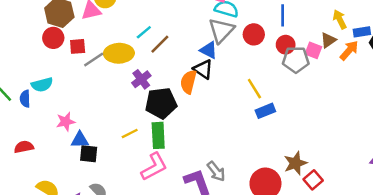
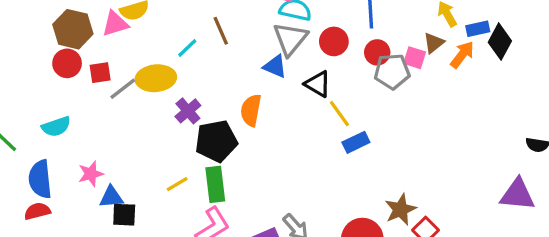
brown line: (160, 44) -> (221, 31), moved, turned -65
black triangle: (203, 69) -> (318, 84), moved
blue semicircle: (25, 99) -> (40, 179), moved, size x1.6

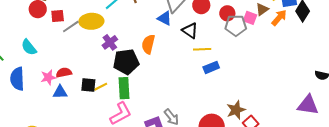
yellow line: (339, 114) -> (202, 49), turned -60
cyan semicircle: (56, 127) -> (29, 47), turned 66
red semicircle: (37, 211) -> (64, 73), moved
black square: (124, 215) -> (88, 85), moved

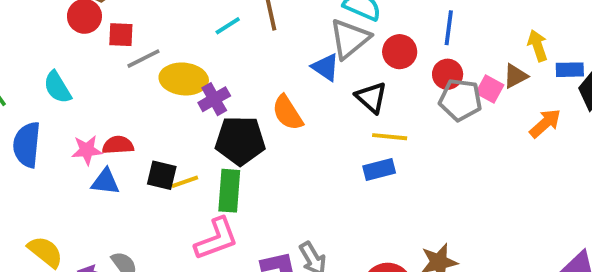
orange arrow: (279, 18) -> (545, 123), moved
yellow ellipse: (91, 21) -> (184, 79), moved
orange semicircle: (148, 44) -> (288, 113), turned -54
blue rectangle: (211, 67) -> (379, 169), moved

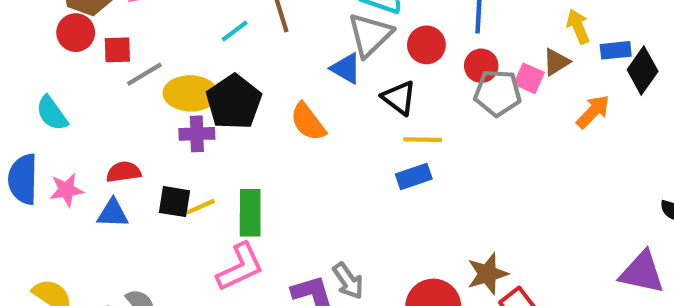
purple cross: (214, 99) -> (197, 134), moved, turned 32
black pentagon: (240, 141) -> (234, 102), moved, turned -30
pink star: (87, 150) -> (66, 190), moved

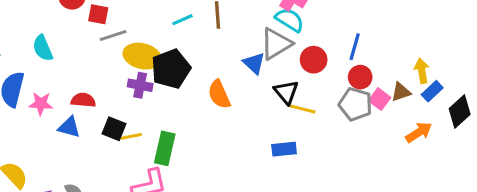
blue rectangle: (616, 50) -> (432, 91), moved, turned -50
red circle: (481, 66) -> (360, 77), moved
yellow line: (423, 140) -> (302, 109), moved

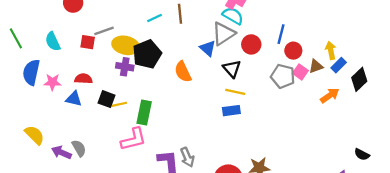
red square: (98, 14) -> (88, 42), moved
red circle: (360, 77) -> (293, 51), moved
yellow line: (302, 109) -> (235, 92), moved

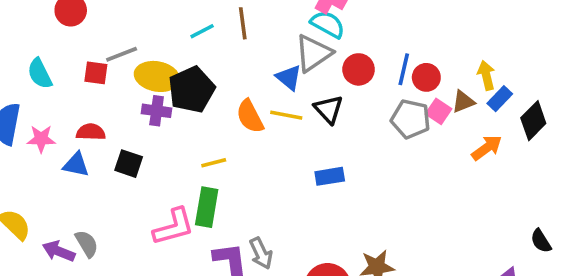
blue line: (281, 34) -> (404, 69), moved
yellow line: (235, 92) -> (286, 115), moved
yellow line: (119, 104) -> (214, 163), moved
green rectangle: (144, 112) -> (207, 207), moved
black semicircle: (362, 154) -> (541, 241), turned 32

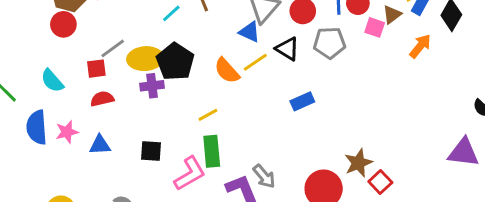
yellow line: (286, 115) -> (255, 62), turned -30
gray pentagon: (411, 119) -> (329, 43), moved
red semicircle: (91, 132) -> (102, 99), moved
black square: (129, 164) -> (151, 151), moved

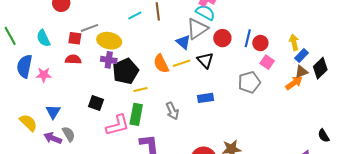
brown triangle: (392, 15) -> (301, 72), moved
gray pentagon: (329, 43) -> (249, 82), moved, turned -30
black pentagon: (175, 62) -> (126, 71), moved
blue triangle: (100, 145) -> (53, 112), moved, turned 49
gray arrow: (264, 176) -> (172, 111), moved

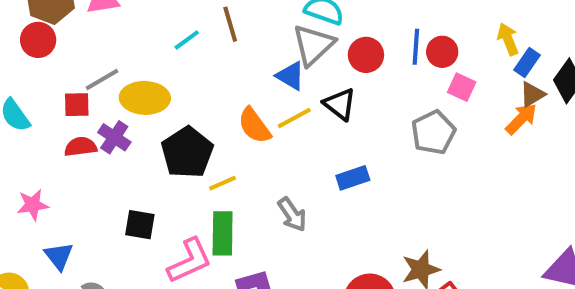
purple cross: (109, 60) -> (114, 137), moved, turned 35
pink star: (44, 75) -> (33, 205), moved

